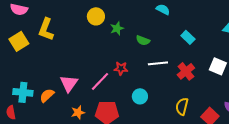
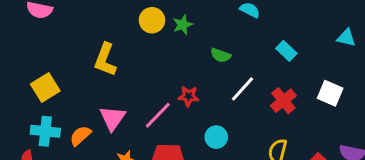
green star: (117, 28) -> (183, 25), moved
yellow L-shape: (46, 29) -> (105, 60), moved
yellow square: (19, 41) -> (45, 87), moved
white line: (158, 63) -> (243, 89), turned -42

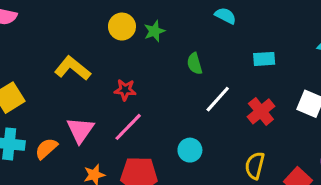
cyan rectangle: (286, 51) -> (264, 59), turned -48
green semicircle: (221, 55) -> (195, 64), turned 54
yellow L-shape: (105, 60) -> (73, 68), turned 108
red star: (188, 96) -> (125, 90), moved

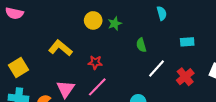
cyan semicircle: (225, 16) -> (162, 13), turned 48

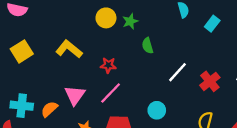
cyan rectangle: (187, 42) -> (212, 24), moved, turned -48
green semicircle: (141, 45) -> (148, 46), moved
yellow square: (18, 67) -> (22, 51), moved

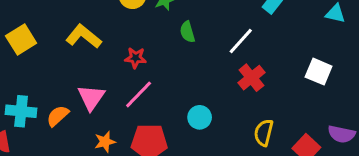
white line: (178, 72) -> (241, 41), moved
red cross: (210, 81) -> (251, 78), moved

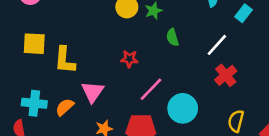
yellow L-shape: (84, 36) -> (65, 60), moved, turned -124
yellow square: (21, 40) -> (34, 44), turned 35
pink line: (139, 94) -> (151, 89), moved
cyan circle: (200, 117) -> (183, 108), size x1.5

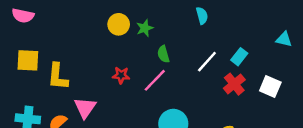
cyan rectangle: (244, 13) -> (239, 57), moved
red cross: (226, 75) -> (234, 84), moved
pink line: (151, 89) -> (155, 80), moved

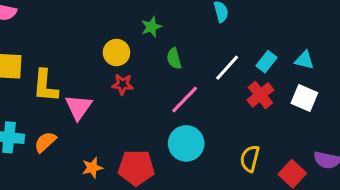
yellow circle: (119, 24) -> (116, 53), moved
cyan triangle: (284, 39) -> (304, 60), moved
pink line: (155, 80) -> (185, 99), moved
pink triangle: (85, 108) -> (79, 107), moved

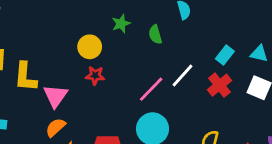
green semicircle: (174, 59) -> (155, 35), moved
white line: (227, 68) -> (183, 75), moved
orange semicircle: (45, 142) -> (55, 127), moved

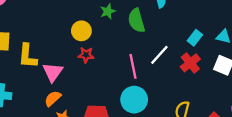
green semicircle: (155, 35) -> (136, 21), size x1.5
pink line: (151, 89) -> (133, 66), turned -55

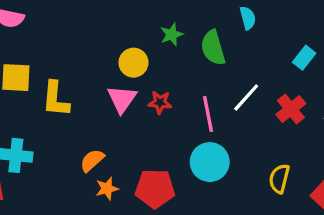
cyan rectangle: (195, 38) -> (304, 58), moved
red star: (86, 55) -> (160, 102), moved
pink triangle: (53, 72) -> (122, 99), moved

